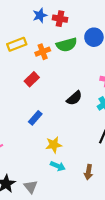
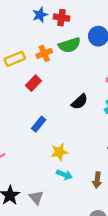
yellow rectangle: (17, 44) -> (15, 59), moved

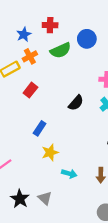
blue star: (40, 15) -> (24, 34), moved
orange cross: (44, 53) -> (30, 56), moved
yellow star: (59, 152) -> (50, 152), moved

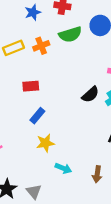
orange cross: (30, 56) -> (41, 46), moved
red rectangle: (30, 90) -> (31, 86), moved, turned 40
black semicircle: (76, 103) -> (90, 94), moved

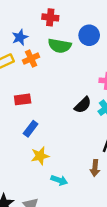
blue star: (33, 12) -> (20, 37), moved
green semicircle: (70, 34) -> (60, 46), turned 30
brown arrow: (97, 174) -> (95, 168), moved

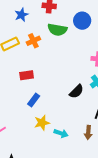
blue star: (20, 37) -> (21, 15), moved
black semicircle: (83, 105) -> (76, 91), moved
cyan arrow: (59, 180) -> (61, 133), moved

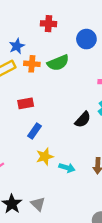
blue star: (21, 15) -> (17, 46), moved
green semicircle: (57, 30) -> (58, 63), moved, turned -30
orange cross: (33, 41) -> (32, 64), turned 32

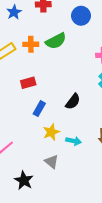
blue star: (17, 46) -> (14, 12), moved
black semicircle: (83, 120) -> (73, 102), moved
gray triangle: (38, 204) -> (51, 162), moved

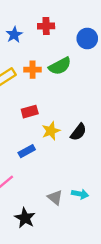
blue rectangle: (39, 109) -> (27, 151), moved, turned 32
yellow star: (51, 132) -> (51, 131), moved
cyan arrow: (74, 141) -> (80, 194), moved

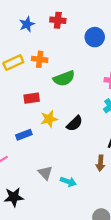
green semicircle: (60, 66) -> (64, 78), moved
gray triangle: (55, 198) -> (45, 173), moved
black star: (25, 218) -> (14, 197), turned 30

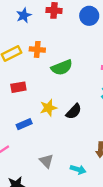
blue circle: (95, 37) -> (89, 16), moved
red rectangle: (32, 98) -> (18, 87), moved
cyan arrow: (68, 182) -> (78, 169), moved

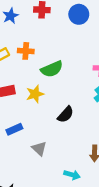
yellow star: (48, 108) -> (35, 94), moved
gray triangle: (46, 161) -> (39, 148), moved

